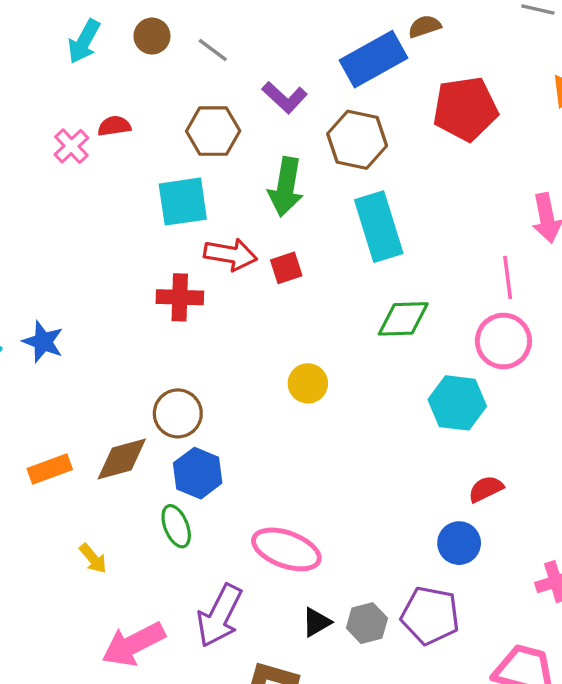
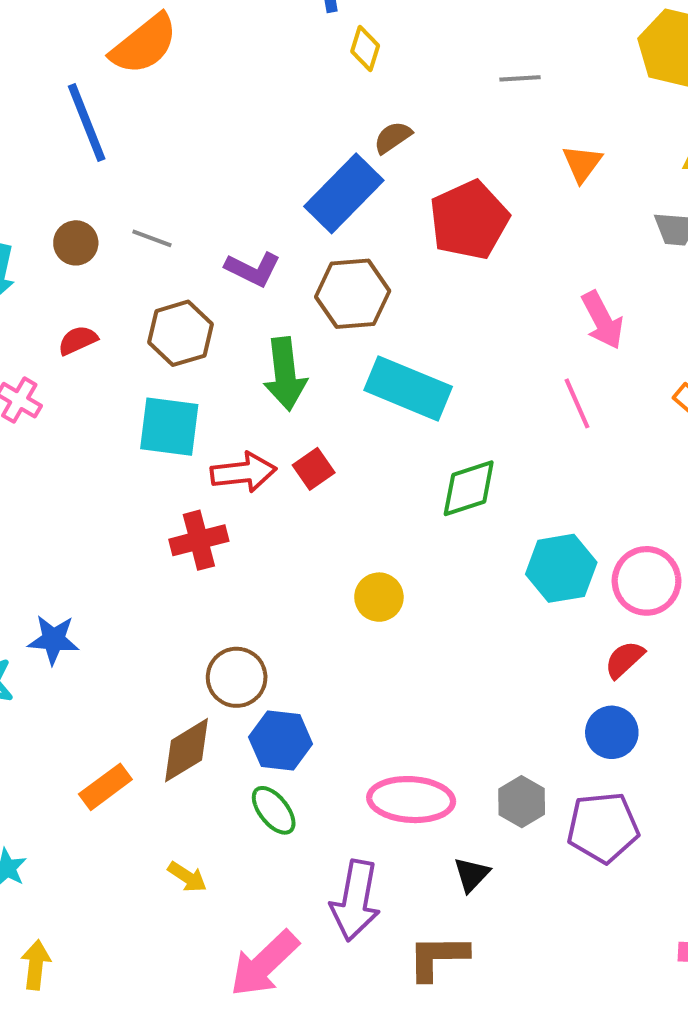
red semicircle: (114, 126) -> (78, 340), moved
cyan square: (183, 202) -> (169, 427), turned 32
cyan rectangle: (379, 227) -> (408, 388), turned -34
pink circle: (503, 341) -> (647, 581), moved
gray hexagon: (367, 623) -> (522, 802), moved

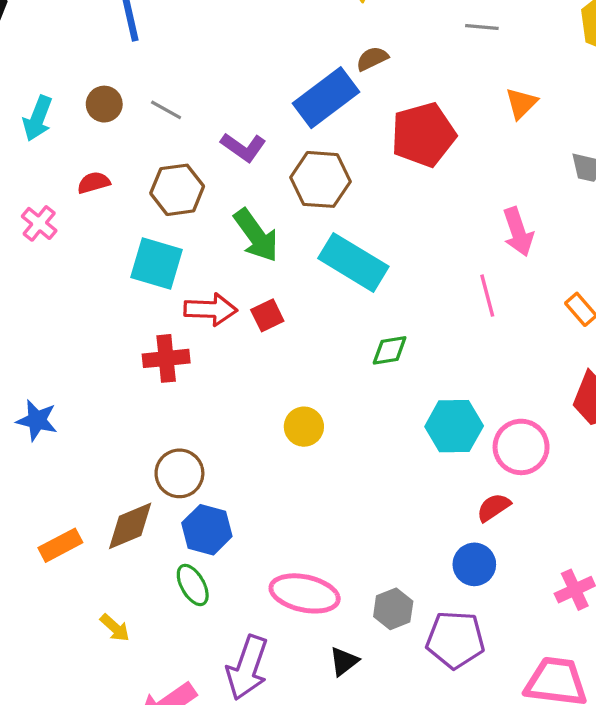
green arrow: (285, 374) -> (256, 235), turned -38
green diamond: (469, 488) -> (390, 350), size x0.7

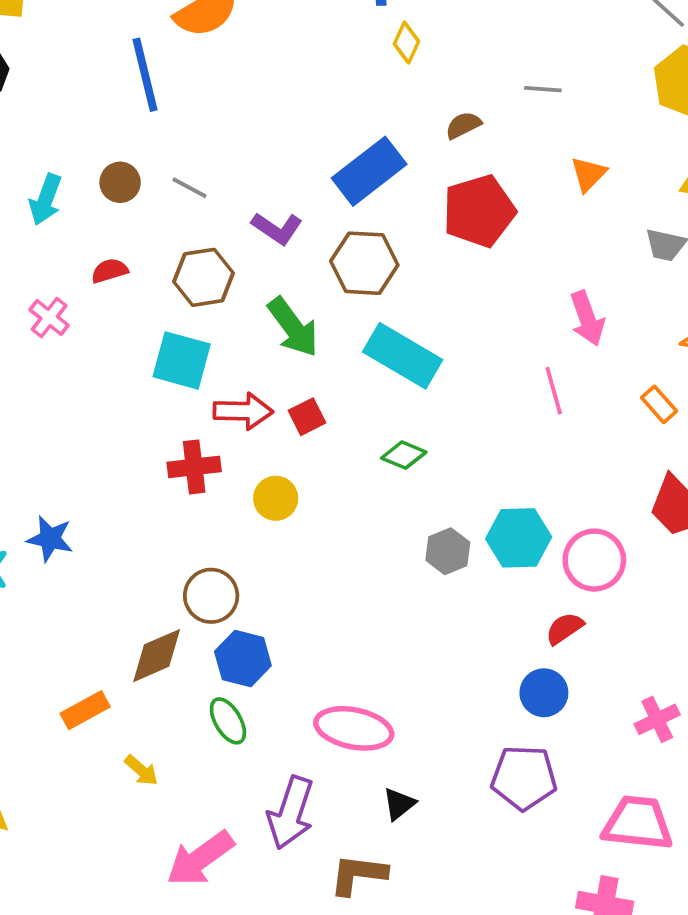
brown semicircle: (372, 59) -> (463, 125), moved
green diamond: (390, 350) -> (404, 455), moved, turned 33
yellow circle: (304, 427) -> (276, 498), moved
orange rectangle: (60, 545) -> (85, 710), moved
gray hexagon: (393, 609) -> (448, 551), moved

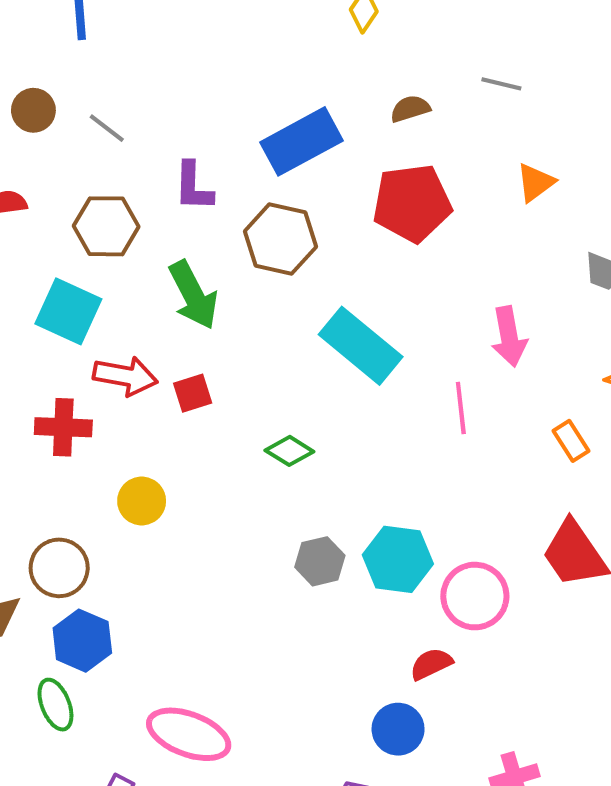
purple L-shape: (277, 228) -> (193, 187), turned 48
cyan rectangle: (403, 356) -> (361, 346), moved
yellow circle: (276, 498) -> (142, 501), moved

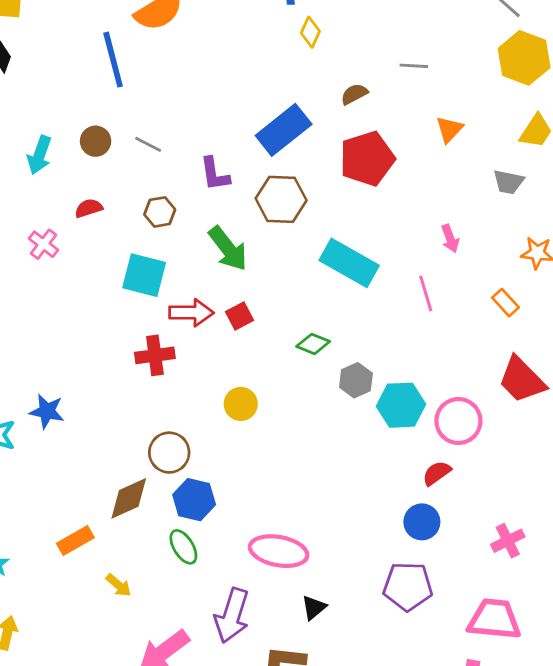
brown hexagon: (106, 226) -> (160, 212), size x0.7
pink arrow: (509, 337) -> (450, 238), size x0.7
yellow circle: (142, 501) -> (241, 404), moved
gray hexagon: (320, 561) -> (356, 380), moved

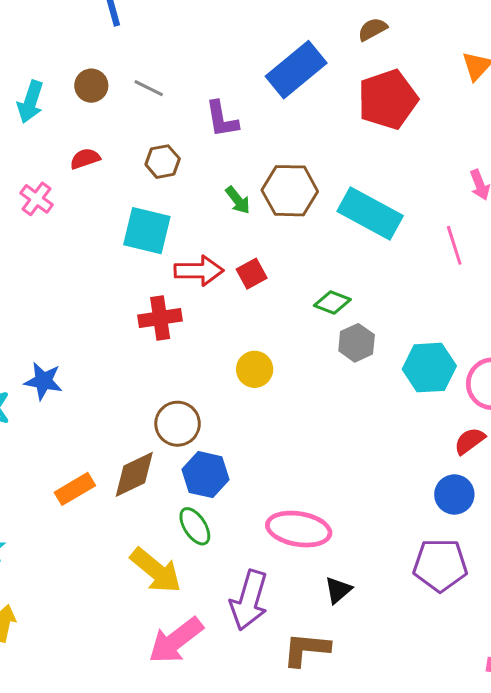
brown hexagon: (281, 199) -> (290, 191), moved
green arrow: (228, 249) -> (238, 200), size x0.6
gray hexagon: (356, 380) -> (357, 343), moved
orange rectangle: (75, 540) -> (75, 489), moved
yellow arrow: (119, 585) -> (156, 571), moved, size x1.8

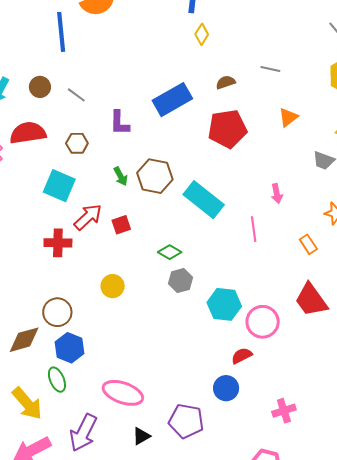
red semicircle: (85, 159) -> (28, 133), size x1.8
red arrow: (199, 271) -> (88, 217), turned -52
purple pentagon: (440, 565) -> (186, 421), moved

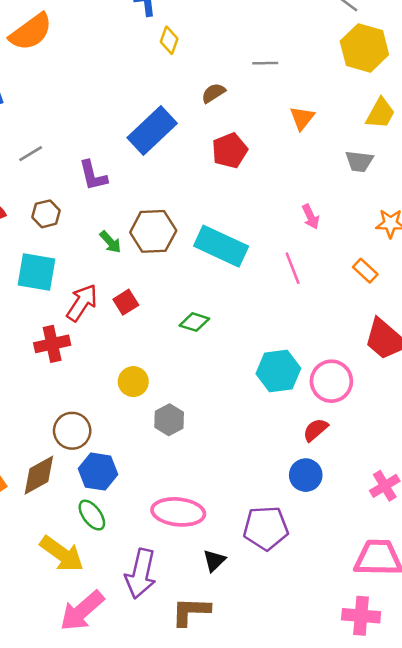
gray line: (76, 95) -> (31, 154), turned -54
red pentagon: (228, 129) -> (230, 150), size x0.7
gray hexagon: (181, 281) -> (169, 420), moved

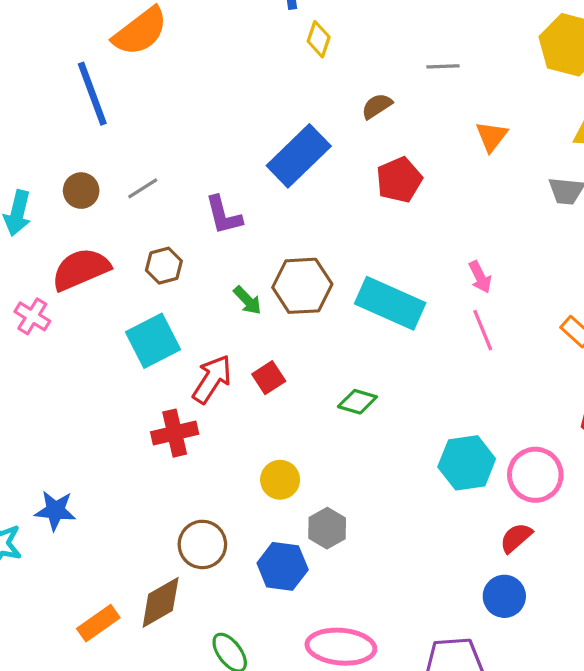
pink arrow: (311, 217) -> (480, 277), moved
cyan square: (37, 272) -> (153, 341), turned -36
blue hexagon: (98, 472) -> (283, 566), moved

